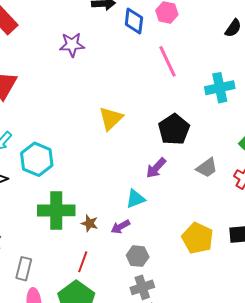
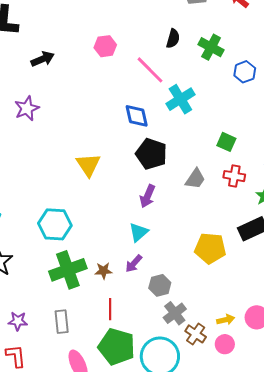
blue diamond: (134, 21) -> (137, 116), moved
pink line: (168, 61) -> (150, 70), moved
cyan hexagon: (37, 159) -> (55, 224), moved
gray rectangle: (24, 269) -> (62, 322), moved

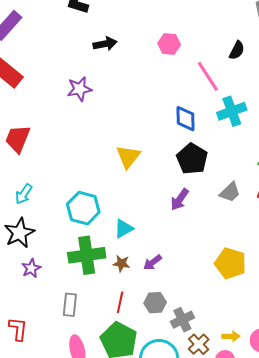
cyan triangle: (138, 232) -> (124, 229), moved
gray hexagon: (160, 285) -> (155, 303), moved
purple star: (18, 321) -> (31, 268), moved, turned 30

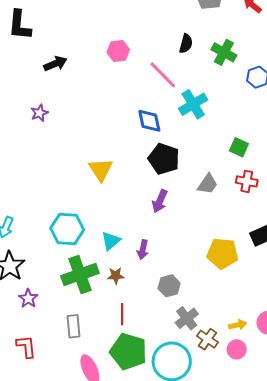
purple star: (79, 89) -> (39, 113), size x0.7
purple arrow: (152, 263) -> (143, 250), moved, turned -30
gray hexagon: (155, 303) -> (169, 286), moved
red L-shape: (18, 329) -> (26, 346), moved

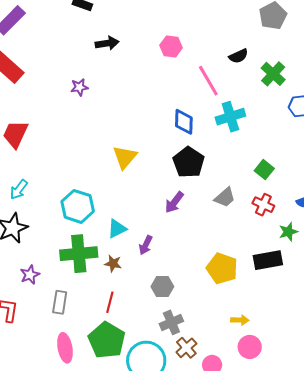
black semicircle: (186, 44) -> (238, 56), turned 36
purple star: (28, 298) -> (30, 275), moved
yellow arrow: (238, 325) -> (240, 320), moved

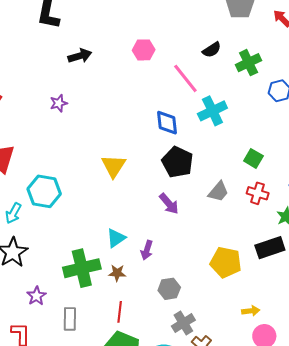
green cross: (273, 74) -> (249, 63), turned 30
purple arrow: (174, 202) -> (169, 204), turned -70
cyan hexagon: (78, 206) -> (44, 191), moved

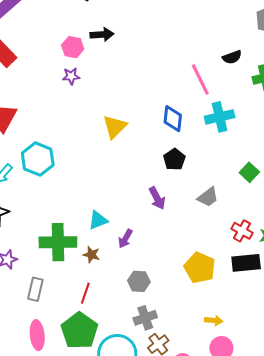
pink hexagon: (144, 50) -> (73, 47), moved
black pentagon: (177, 162) -> (174, 159), size x0.7
yellow triangle: (114, 166) -> (115, 127), moved
red cross: (258, 193) -> (242, 231), moved

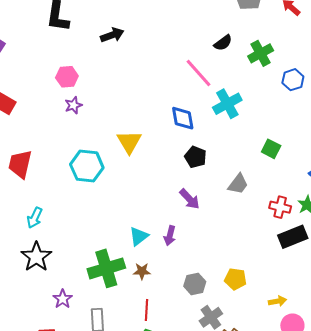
black arrow: (102, 35) -> (112, 35), moved
cyan hexagon: (38, 159) -> (87, 166), moved
purple arrow: (125, 239) -> (170, 236), moved
yellow pentagon: (200, 268) -> (235, 279), moved, size x0.7

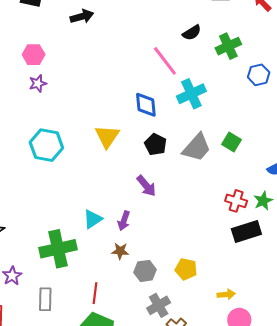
yellow triangle: (129, 142) -> (107, 136), moved
gray trapezoid: (238, 184) -> (197, 148), moved, size x1.4
brown star: (142, 271) -> (120, 251), moved

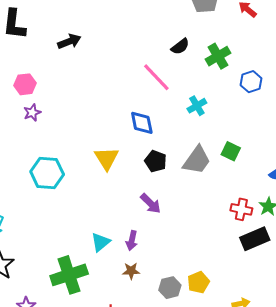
cyan cross: (191, 94) -> (197, 106), moved, size x0.7
yellow pentagon: (186, 269) -> (198, 282), turned -30
gray hexagon: (145, 271) -> (170, 288), moved

